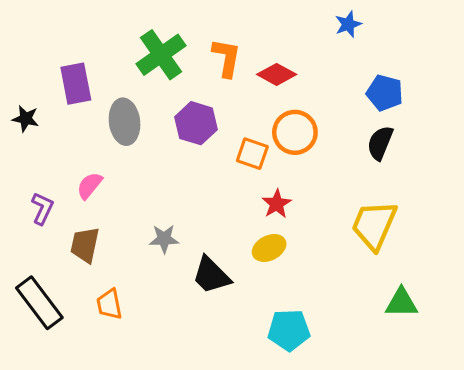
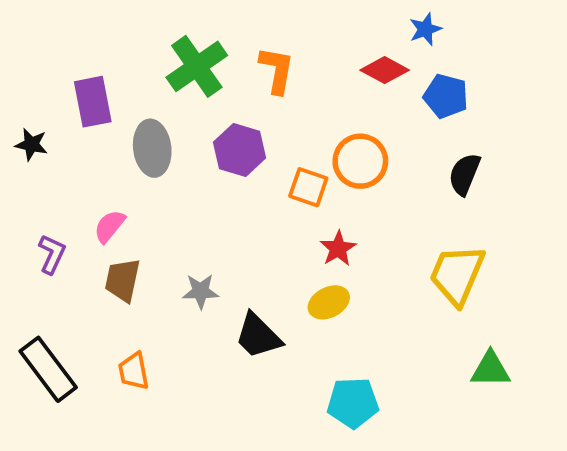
red diamond: (277, 74) -> (385, 70), moved
blue pentagon: (385, 93) -> (446, 96), moved
brown trapezoid: (85, 245) -> (122, 280), moved

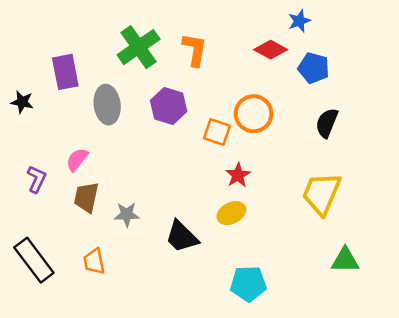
gray star: (201, 291) -> (127, 214), moved

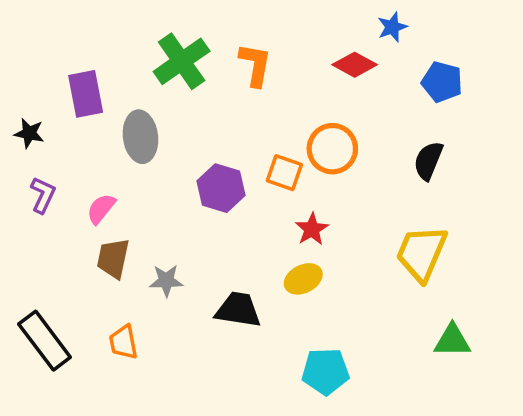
blue pentagon: (314, 68) -> (442, 82), moved
purple hexagon: (169, 106) -> (221, 188), moved
purple L-shape: (37, 179) -> (43, 195), moved
black trapezoid: (182, 237) -> (238, 310), turned 144

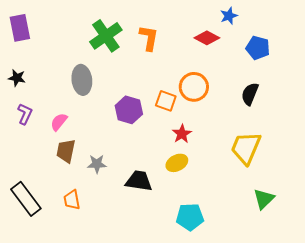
purple rectangle: (86, 94) -> (20, 28), moved
green triangle: (452, 341) -> (264, 199), turned -45

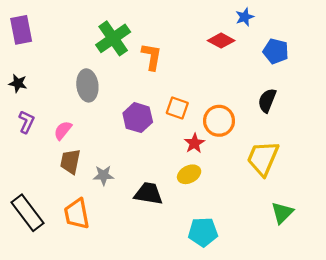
orange L-shape: (149, 38) -> (152, 57), moved
orange circle: (194, 87) -> (219, 121), moved
orange trapezoid: (72, 200) -> (77, 214), size x1.4

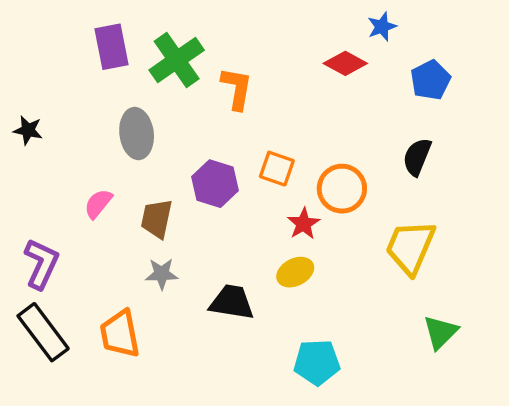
purple rectangle: (21, 30) -> (112, 47), moved
blue pentagon: (276, 51) -> (430, 80), turned 30
purple L-shape: (26, 122) -> (41, 264), moved, size x1.4
brown trapezoid: (70, 161) -> (157, 219), moved

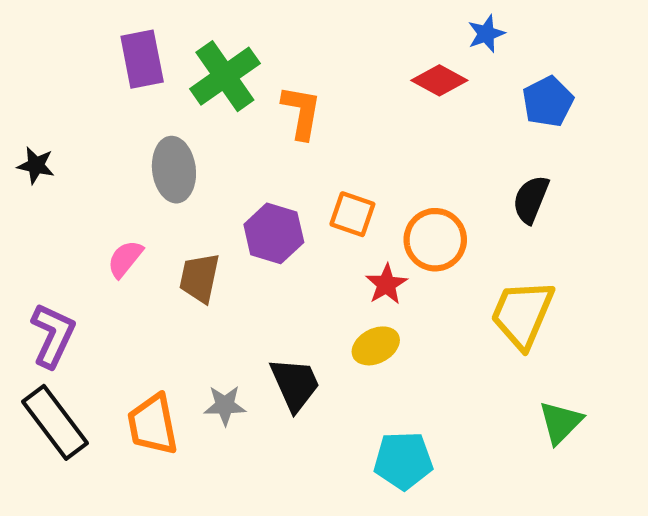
gray star: (162, 274) -> (225, 405), moved
black trapezoid: (232, 302) -> (295, 384), turned 57

